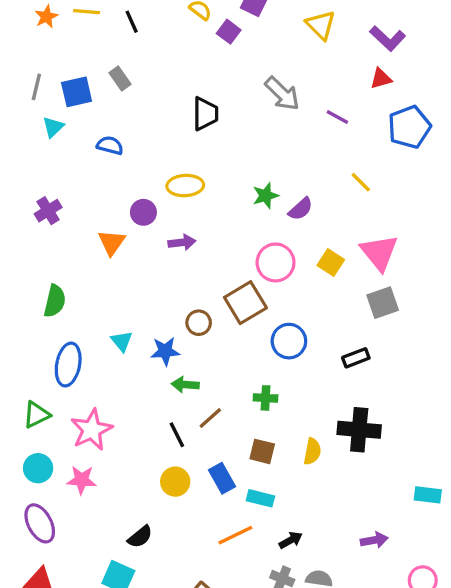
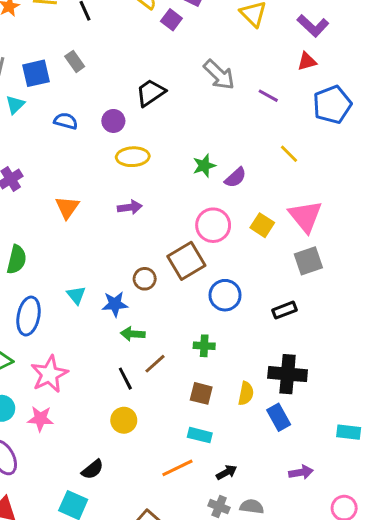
black trapezoid: (205, 114) -> (151, 93), turned -124
purple circle: (143, 212) -> (113, 121), moved
blue rectangle: (222, 478) -> (279, 417), moved

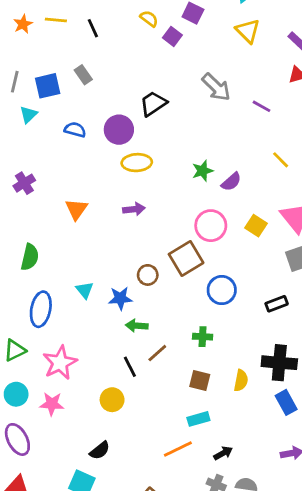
purple circle: (113, 121) -> (119, 130), size x1.4
blue rectangle: (279, 417) -> (286, 402), moved
yellow circle: (124, 420) -> (112, 400), moved
cyan rectangle: (200, 435) -> (198, 419), turned -30

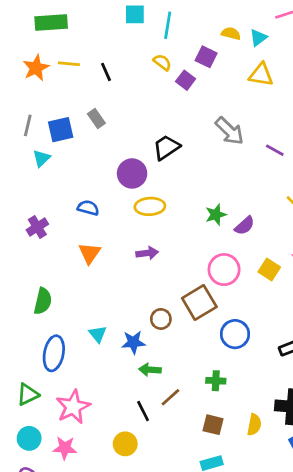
orange star: (23, 24) -> (36, 68), size x1.4
yellow triangle: (248, 31) -> (261, 75), turned -36
blue semicircle: (75, 130) -> (88, 208), moved

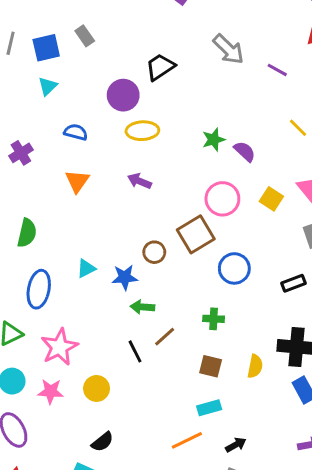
cyan triangle: (41, 158) -> (48, 86), moved
purple semicircle: (245, 226) -> (245, 151), turned -95
purple arrow: (147, 253) -> (139, 181), turned -150
cyan triangle: (98, 334) -> (86, 268), turned 42
yellow circle: (125, 444) -> (97, 388), moved

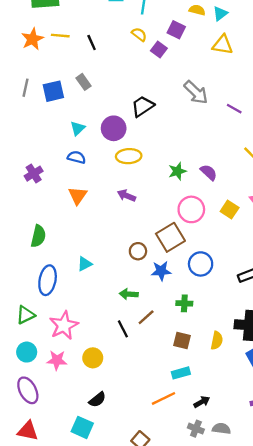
cyan triangle: (48, 86) -> (78, 128), moved
green star: (214, 140) -> (177, 171), moved
blue star: (125, 277) -> (161, 271), moved

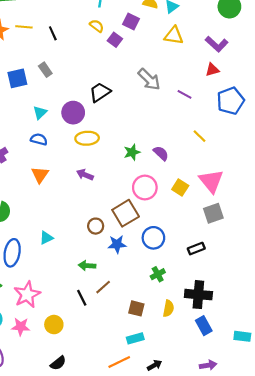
green cross: (184, 303) -> (158, 274), moved, turned -32

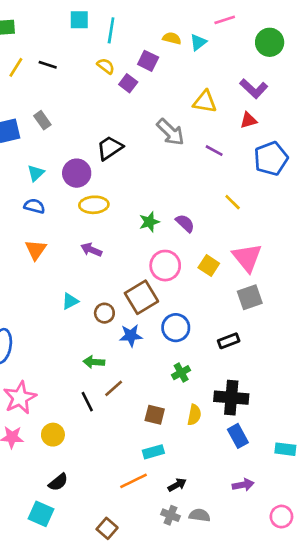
yellow line: (24, 27) -> (16, 67), turned -63
black line: (53, 33) -> (48, 65), moved, turned -48
yellow triangle: (174, 35) -> (205, 102), moved
cyan triangle: (46, 238) -> (70, 301), moved

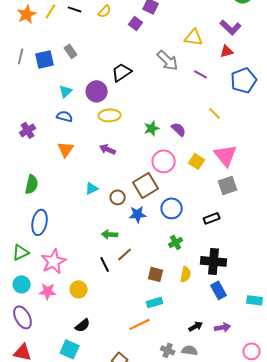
yellow semicircle: (106, 66) -> (105, 11), moved, turned 96
black arrow: (177, 485) -> (196, 326), moved

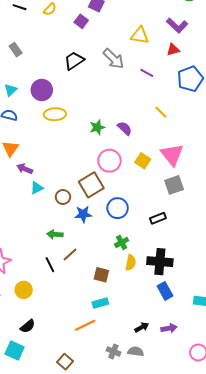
black trapezoid: (122, 72) -> (74, 61), moved
purple arrow: (108, 149) -> (25, 169), moved
yellow semicircle: (186, 274) -> (131, 263), moved

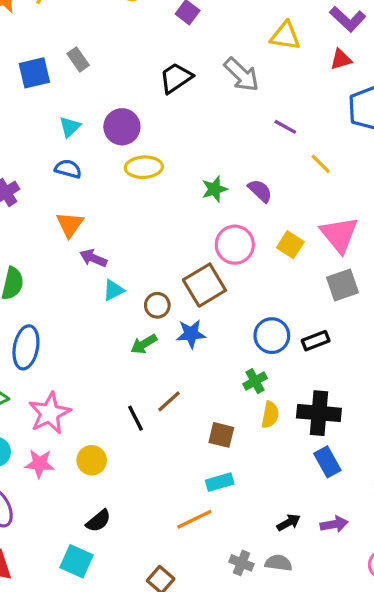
purple line: (147, 73) -> (285, 127), moved
blue circle: (118, 208) -> (272, 336), moved
green arrow: (55, 234) -> (144, 344), moved, turned -35

